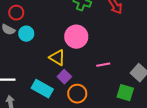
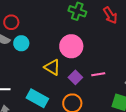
purple square: (64, 77) -> (75, 77), moved

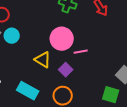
pink line: (98, 74) -> (81, 52), moved

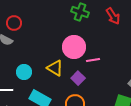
cyan circle: (12, 36) -> (24, 72), moved

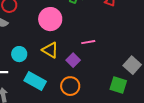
pink circle: (74, 47) -> (50, 19), moved

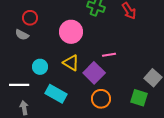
purple square: (73, 60) -> (94, 73), size x1.5
orange circle: (70, 86) -> (101, 99), moved

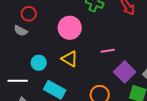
purple square: (94, 73) -> (125, 72), moved

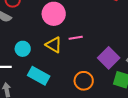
pink line: (108, 51) -> (76, 38), moved

